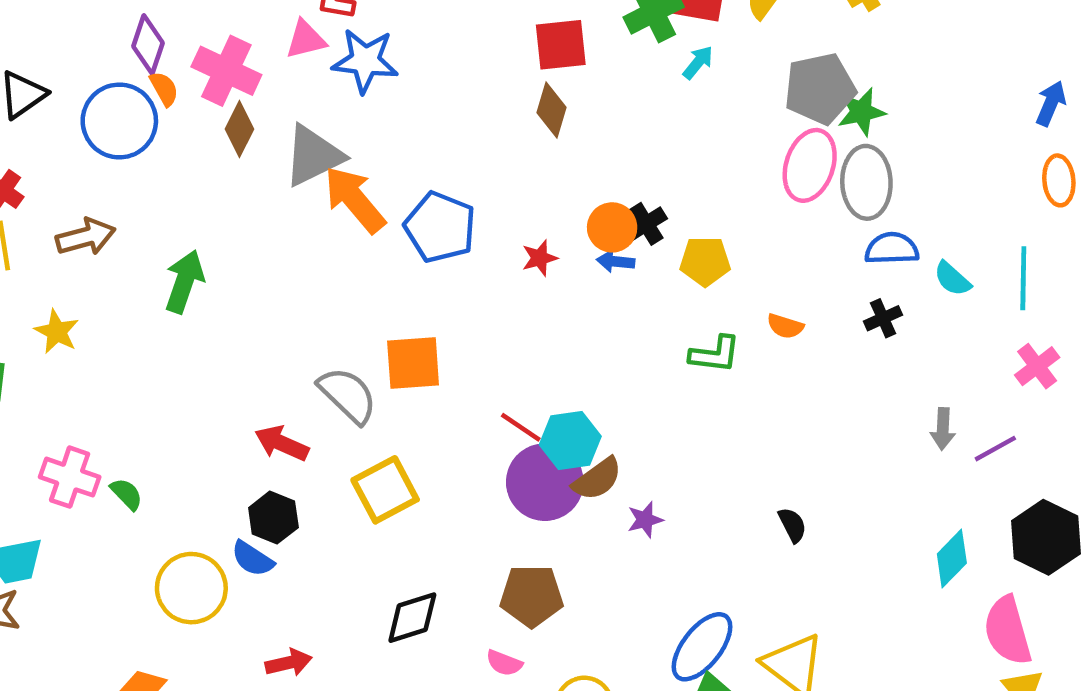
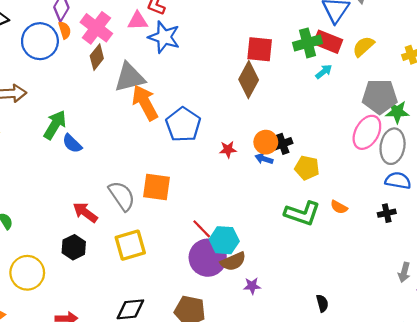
brown diamond: (552, 110) -> (249, 80), size x1.4
green L-shape: (715, 354) -> (302, 213), size x1.4
blue semicircle: (252, 559) -> (72, 143), moved

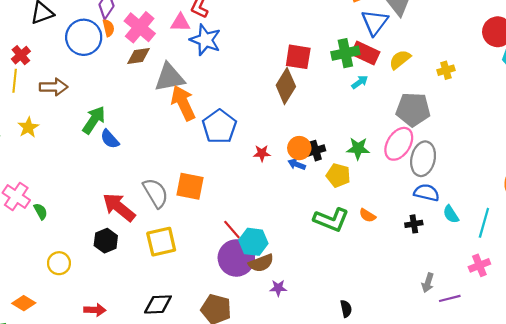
brown diamond: (97, 57) -> (138, 56), turned 40
green star: (397, 112) -> (358, 148), moved
red arrow: (85, 212) -> (119, 207), size x1.4
yellow circle: (27, 273) -> (59, 263), size x0.7

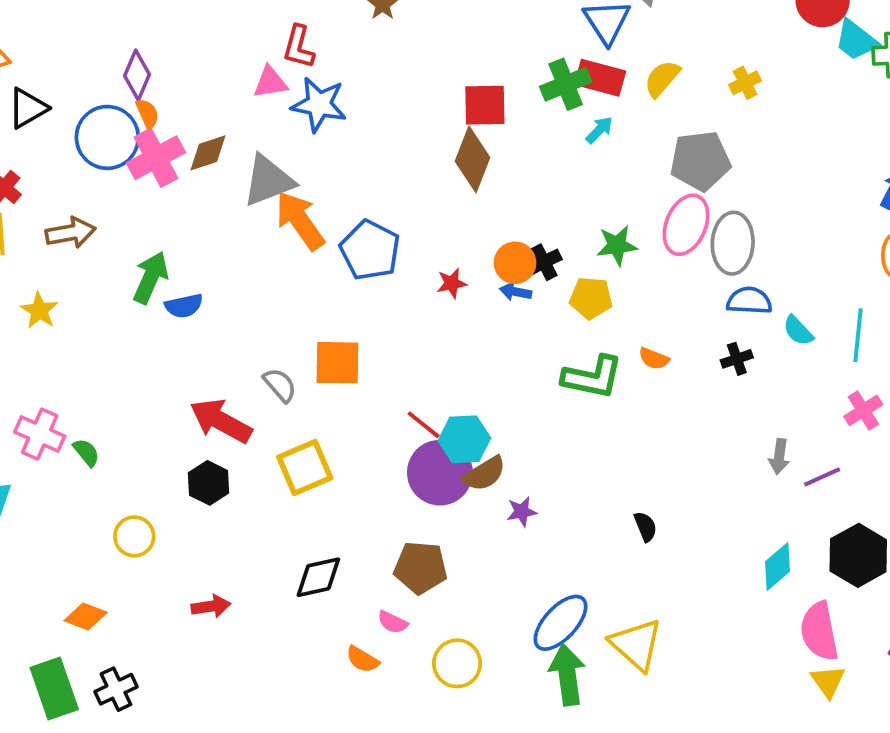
pink cross: (140, 27) -> (156, 158), moved, turned 32
blue semicircle: (110, 139) -> (184, 306), turned -50
gray semicircle: (156, 193) -> (280, 385), size x0.7

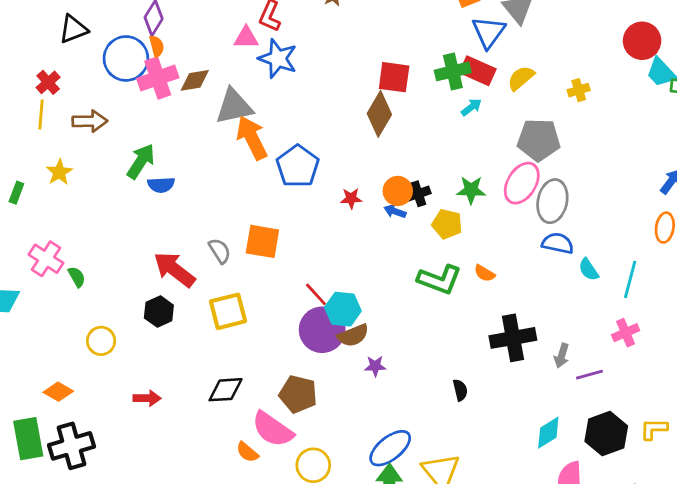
black cross: (737, 359) -> (513, 338), moved, size x2.0
pink semicircle: (393, 622) -> (273, 429), size x2.0
black cross: (116, 689) -> (71, 446), size x1.5

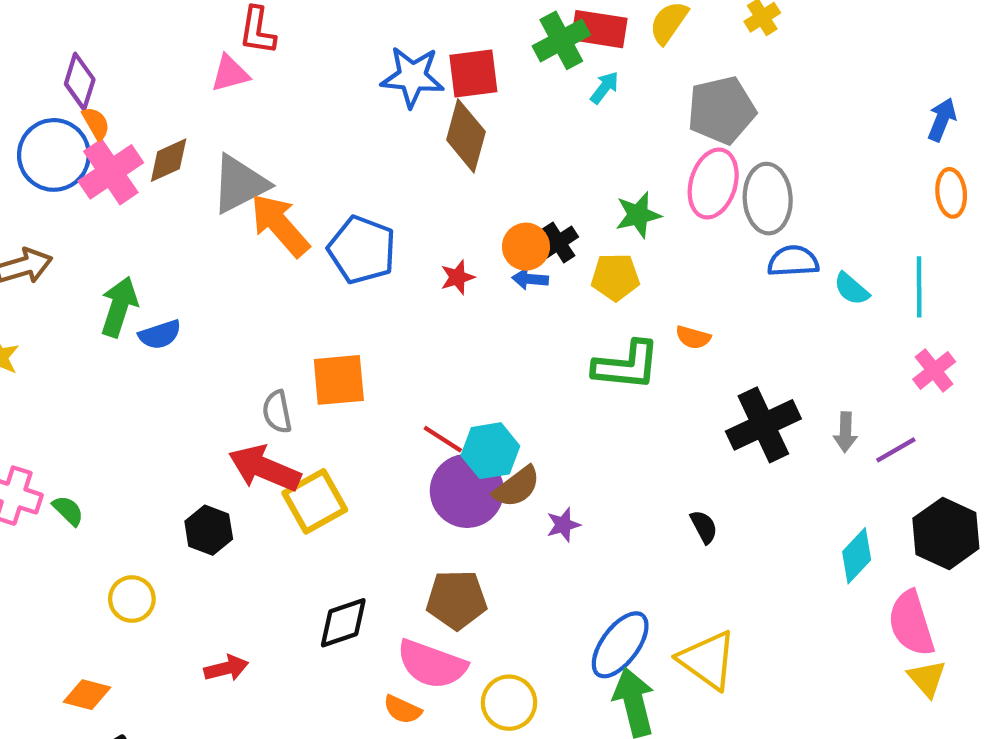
blue star: (278, 59) -> (412, 77), moved
gray semicircle: (220, 251) -> (277, 412), turned -144
red arrow: (174, 269) -> (264, 468), moved

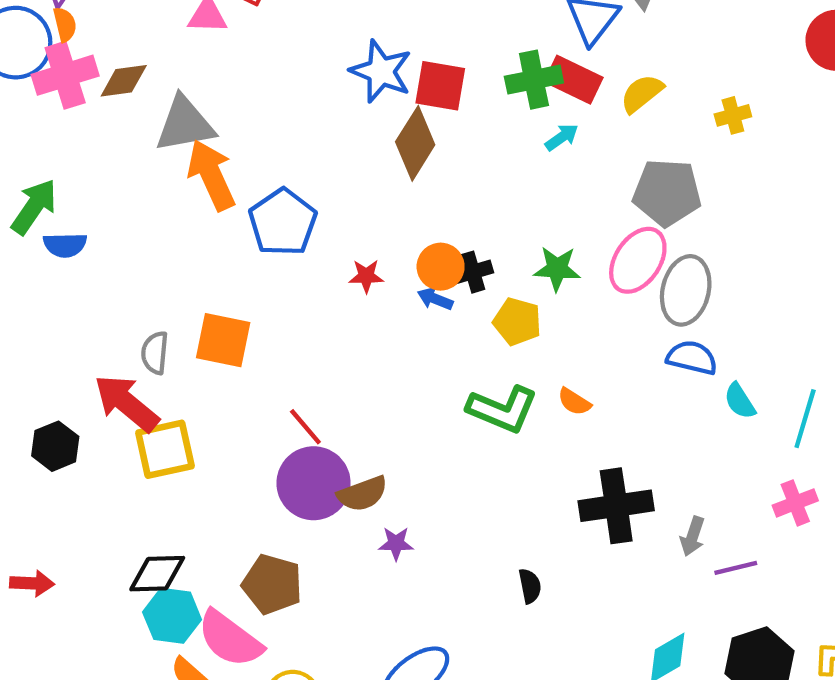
cyan hexagon: (490, 451) -> (172, 616), moved

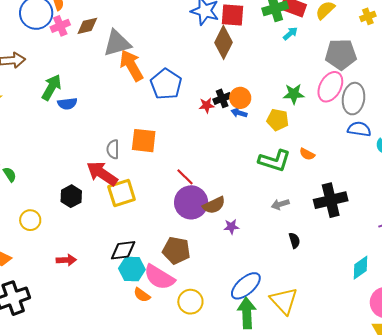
pink cross: (65, 75) -> (60, 26), size x0.7
black cross: (473, 272) -> (222, 98), moved
gray arrow: (693, 536) -> (280, 204), moved, turned 60

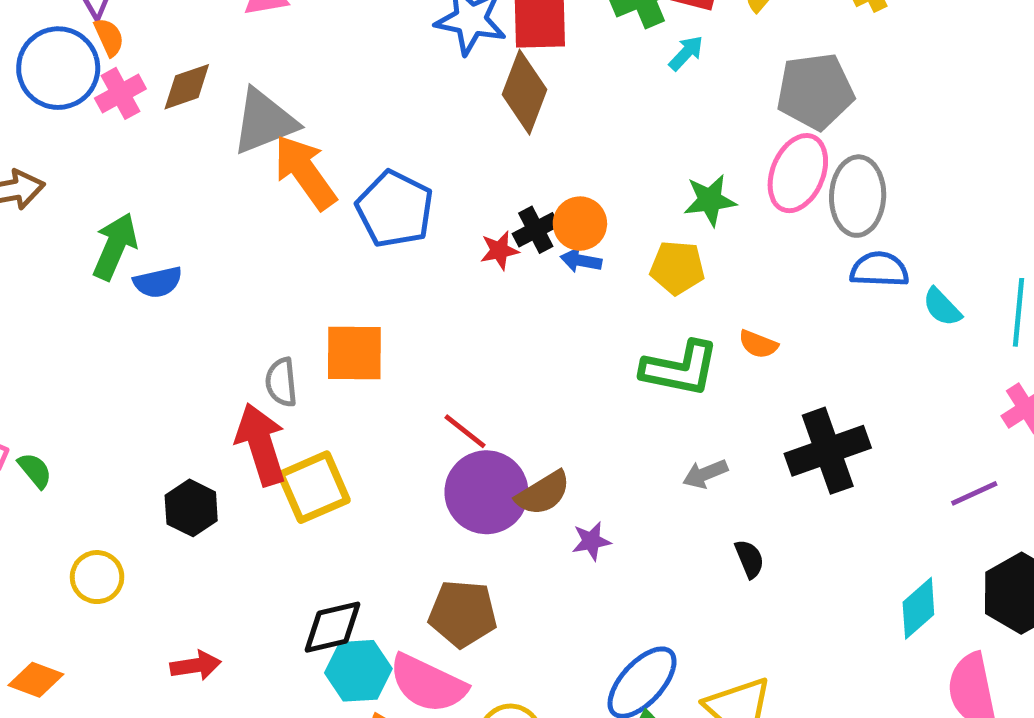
red arrow: (102, 173) -> (261, 444), turned 44

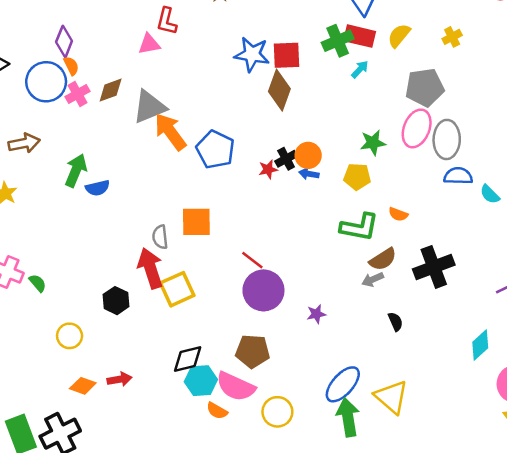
brown semicircle: (543, 493) -> (383, 259), moved
orange diamond: (36, 680) -> (83, 386), moved

